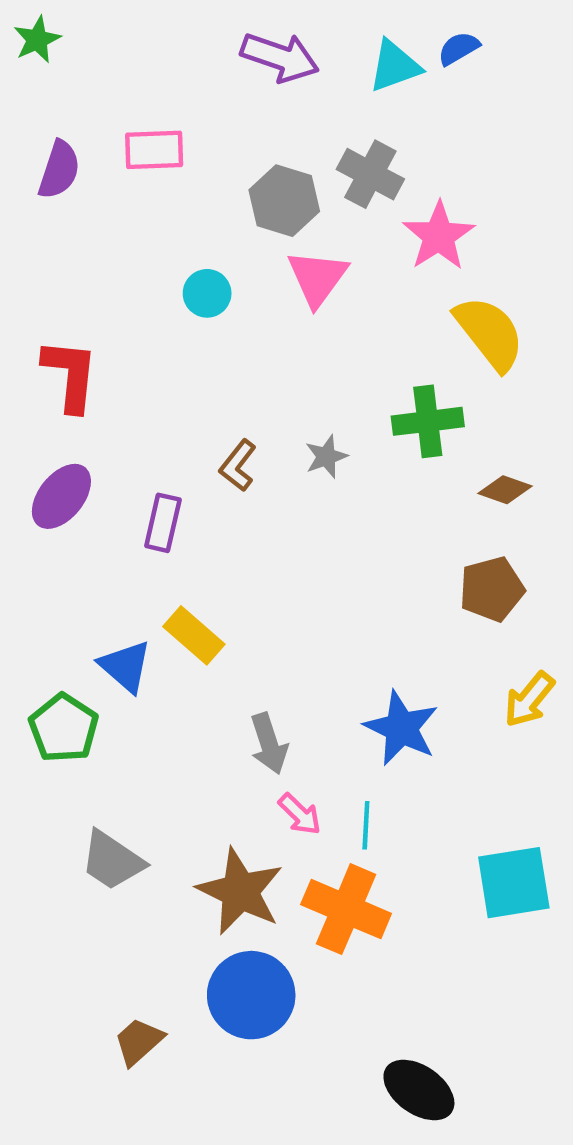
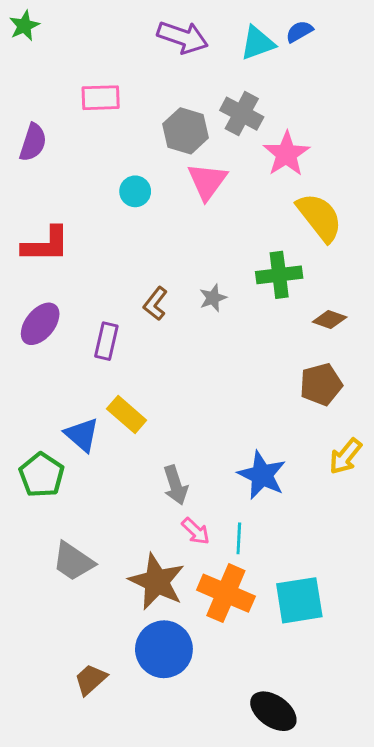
purple semicircle: (59, 170) -> (33, 142), moved
red L-shape: (70, 375) -> (46, 245), turned 84
cyan square: (514, 883) -> (299, 600), moved

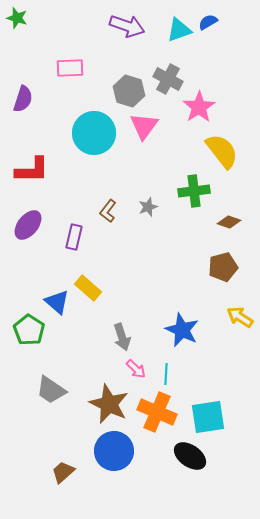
green star: (24, 26) -> (17, 18), turned -30
cyan circle: (135, 191) -> (94, 133), size x2.0
yellow arrow: (345, 456) -> (240, 317), turned 84
black ellipse: (273, 711) -> (190, 456), moved

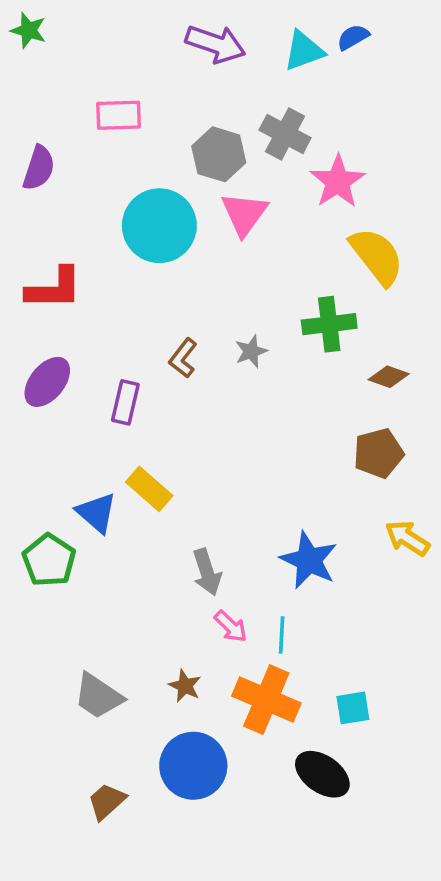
gray trapezoid: (51, 390) -> (98, 696), moved
brown star: (109, 404) -> (185, 686), size x0.5
cyan square: (208, 417) -> (353, 708), size x0.6

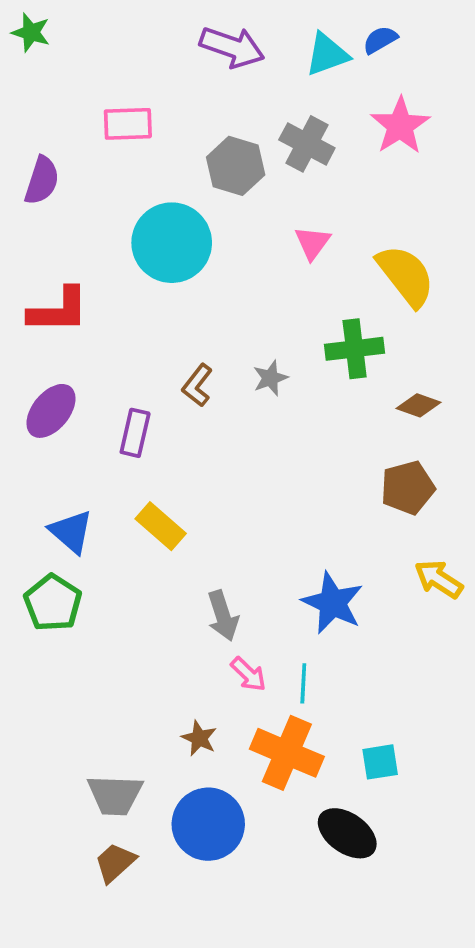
pink star: (338, 182) -> (400, 126), moved
pink triangle: (244, 214) -> (312, 243), moved, size x0.7
blue triangle: (97, 513) -> (71, 532), moved
gray trapezoid: (98, 696) -> (115, 795), moved, turned -32

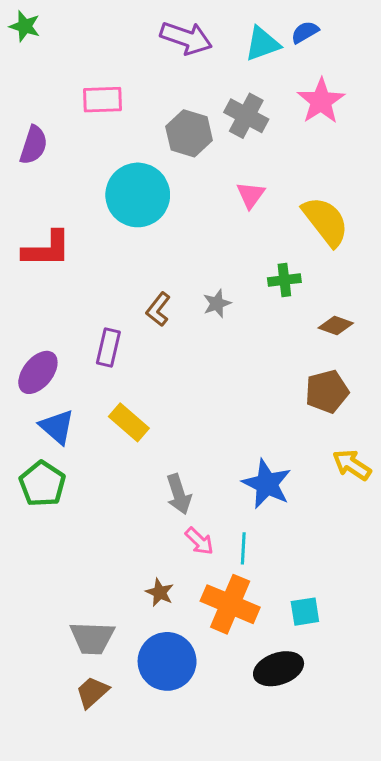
green cross: (355, 349) -> (284, 280), size x0.7
purple ellipse: (51, 411) -> (38, 372), moved
black ellipse: (347, 833) -> (279, 669), turned -54

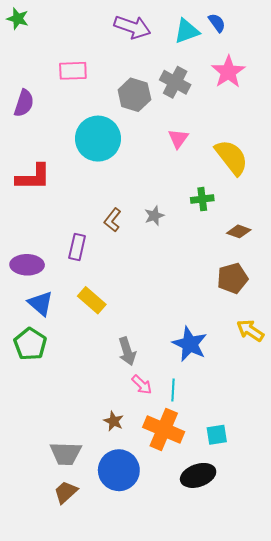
blue semicircle: (305, 32) -> (217, 23), turned 84
purple ellipse: (38, 372) -> (27, 265), turned 52

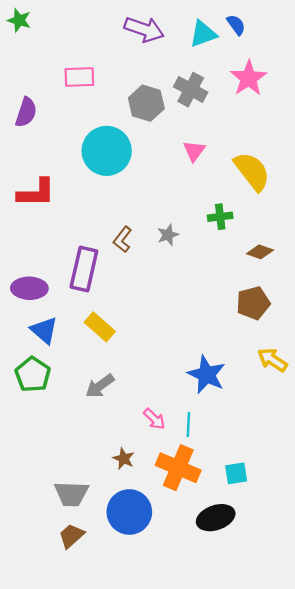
purple rectangle: (77, 247) -> (84, 269), size x1.5
gray arrow: (127, 351) -> (100, 386), moved, turned 72

